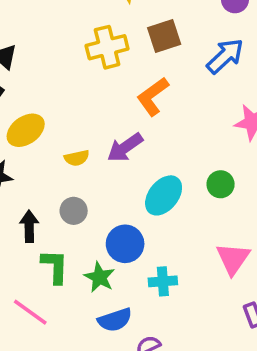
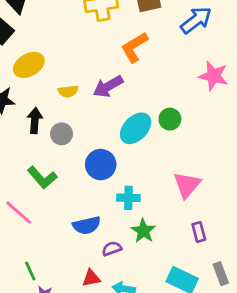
green circle: (221, 184) -> (170, 119), moved
black arrow: (29, 226) -> (35, 121), moved
green L-shape: (55, 266) -> (42, 178), turned 132
green star: (99, 277) -> (143, 231), moved

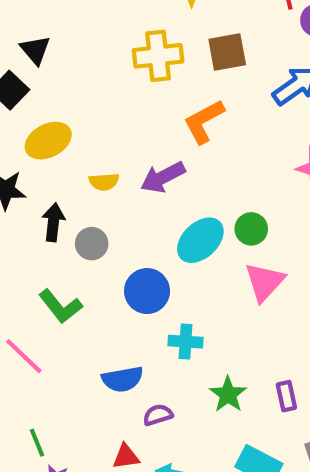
pink triangle: (187, 185) -> (265, 282), moved
green star: (143, 231) -> (228, 394), moved

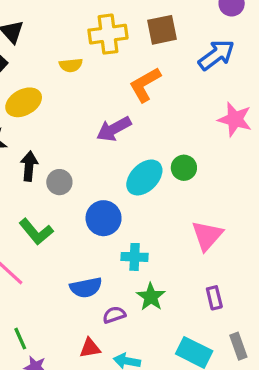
yellow semicircle: (104, 182) -> (71, 65), moved
pink triangle: (265, 282) -> (207, 236), moved
green star: (228, 394) -> (151, 297), moved

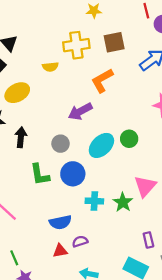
gray circle: (59, 182) -> (60, 144), moved
green L-shape: (36, 232) -> (40, 175), moved, turned 30
green star: (151, 297) -> (123, 202), moved
purple rectangle: (214, 298) -> (148, 240), moved
red triangle: (90, 348) -> (60, 251), moved

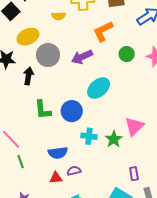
green circle: (129, 139) -> (127, 54), moved
gray circle: (60, 144) -> (48, 55), moved, size x1.5
green line: (14, 258) -> (21, 162), moved

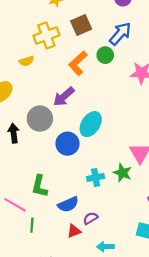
green circle: (127, 54) -> (105, 55), moved
gray circle: (48, 55) -> (40, 119), moved
green L-shape: (43, 110) -> (39, 186), moved, turned 35
blue circle: (72, 111) -> (68, 144), moved
green line: (21, 162) -> (32, 225), turned 40

